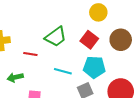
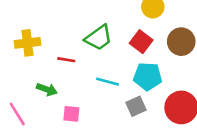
green arrow: (15, 77) -> (47, 89), turned -147

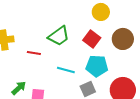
green arrow: (47, 89) -> (19, 88), moved, turned -63

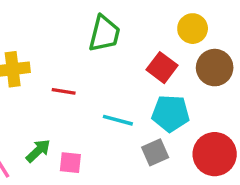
yellow circle: (101, 12) -> (193, 29), moved
green trapezoid: (59, 36) -> (104, 34), moved, turned -40

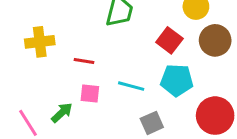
gray square: (155, 152) -> (152, 123), moved
pink square: (70, 163) -> (90, 93), moved

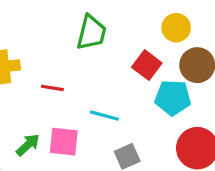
cyan pentagon: (177, 80) -> (173, 98), moved
pink square: (90, 93) -> (64, 142), moved, size x1.4

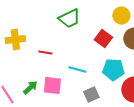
green trapezoid: (91, 33) -> (69, 19), turned 50
cyan pentagon: (173, 98) -> (113, 70), moved

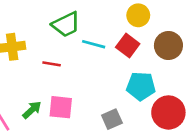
yellow circle: (121, 16) -> (138, 15), moved
green trapezoid: (69, 19) -> (66, 24), moved
cyan line: (77, 70) -> (94, 44), moved

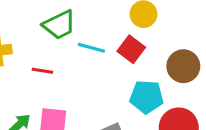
brown circle: (168, 46) -> (183, 66), moved

